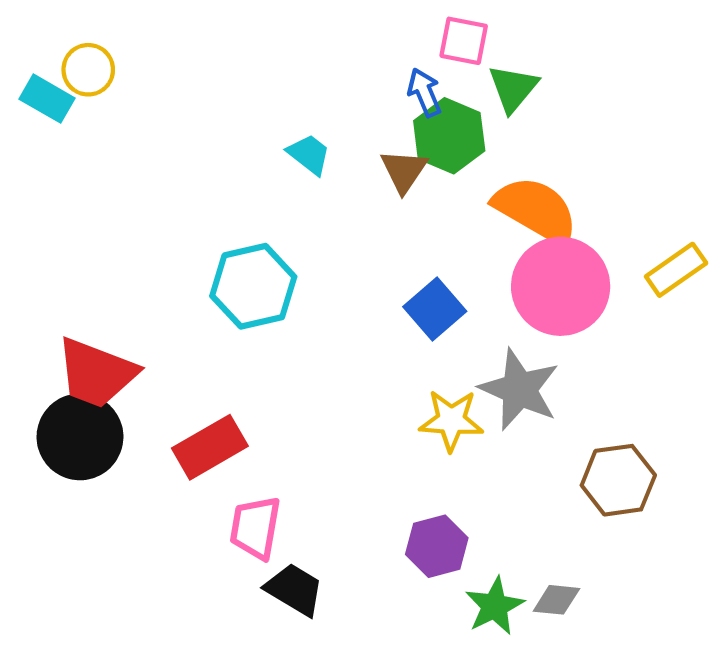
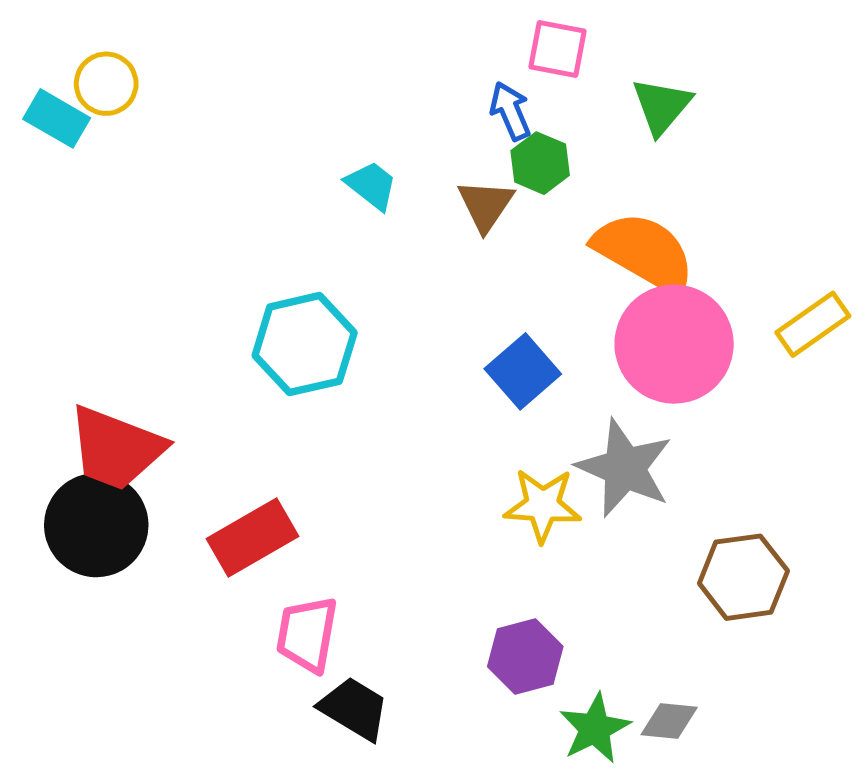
green triangle: (513, 88) -> (662, 106), moved
green hexagon: (449, 136) -> (540, 163), size x0.7

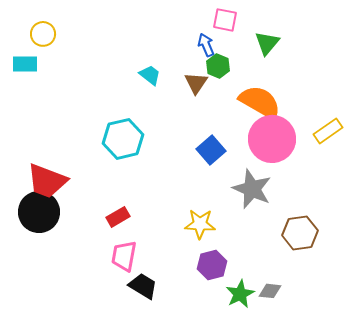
cyan rectangle: (57, 118) -> (25, 64), moved, turned -30
yellow star: (543, 505) -> (200, 224), moved
red rectangle: (252, 537) -> (118, 217), moved, size x0.7

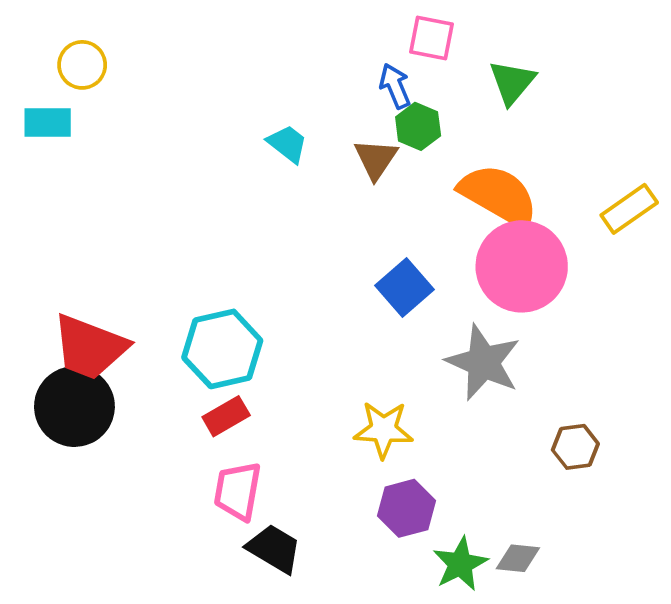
yellow rectangle: (328, 131) -> (629, 209), moved
cyan hexagon: (123, 139) -> (222, 349), moved
brown hexagon: (300, 233) -> (575, 447), size x0.7

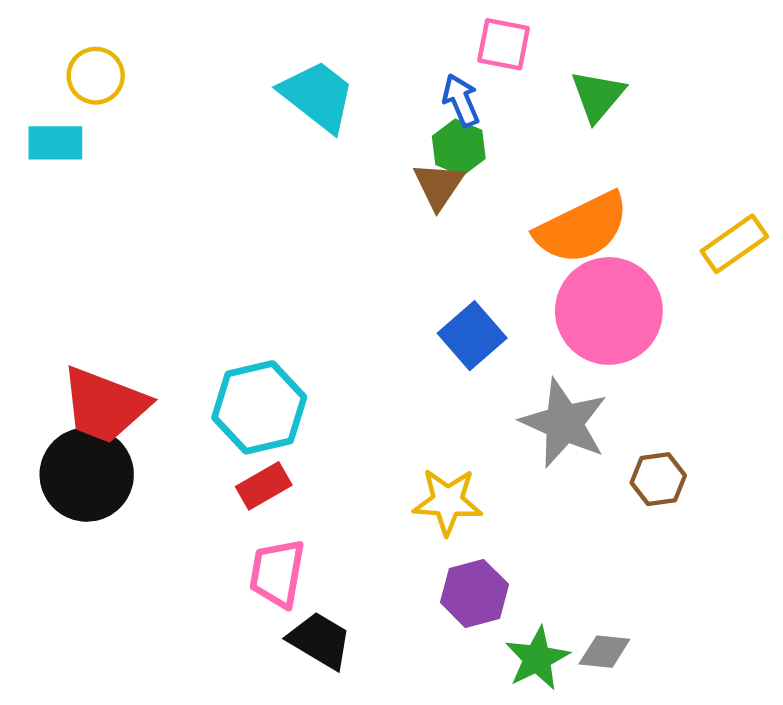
green hexagon: (418, 126) -> (459, 147), moved
cyan trapezoid: (288, 144) -> (318, 96), moved, size x1.6
orange semicircle: (499, 195) -> (582, 228), turned 124
brown hexagon: (575, 447) -> (658, 479), moved

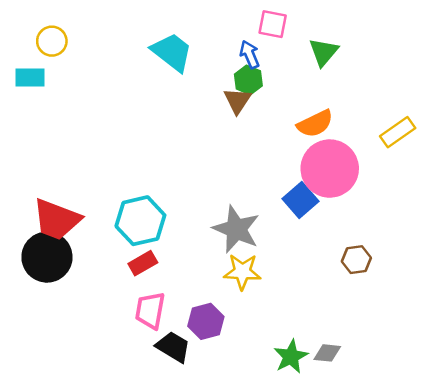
orange semicircle: (582, 228) -> (315, 124), size x0.7
blue square: (472, 336) -> (301, 200), moved
gray star: (564, 423) -> (236, 229), moved
purple hexagon: (474, 593) -> (206, 321), moved

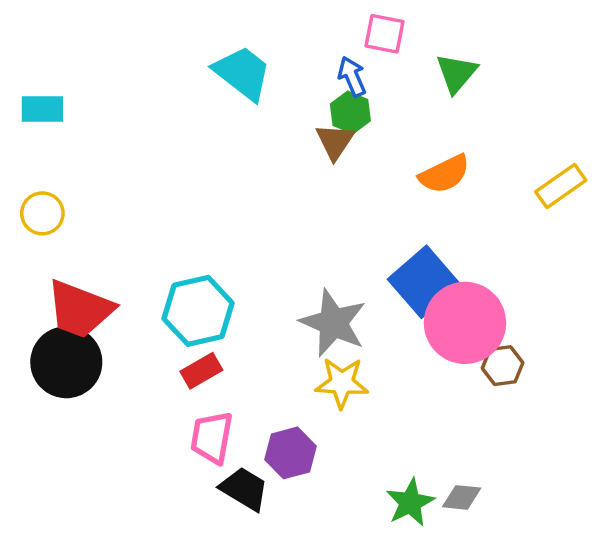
yellow circle: (52, 41) -> (42, 213), moved
pink circle: (330, 169) -> (465, 323), moved
blue square: (301, 200) -> (424, 282), size x1.4

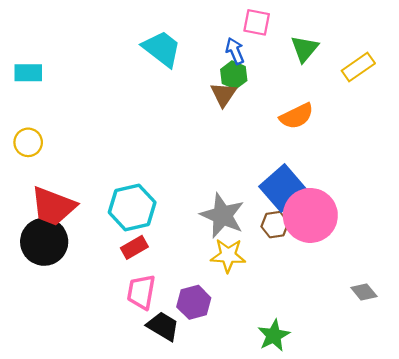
yellow rectangle: (561, 186) -> (358, 67), moved
brown hexagon: (503, 366) -> (275, 225), moved
gray diamond: (462, 497) -> (364, 292), moved, turned 45

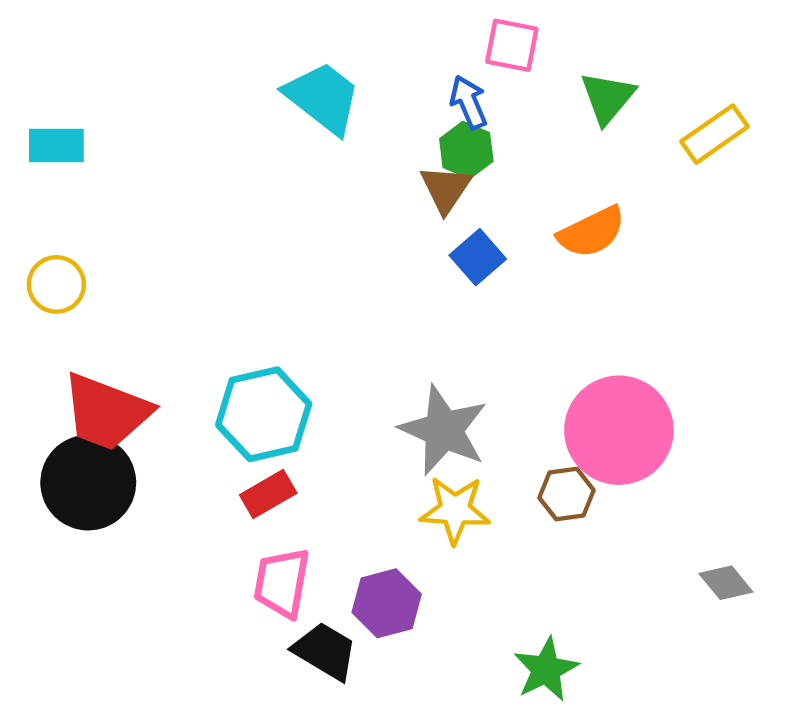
blue square: (283, 188) -> (478, 257), moved, size x0.6
brown hexagon: (275, 225) -> (567, 494), moved

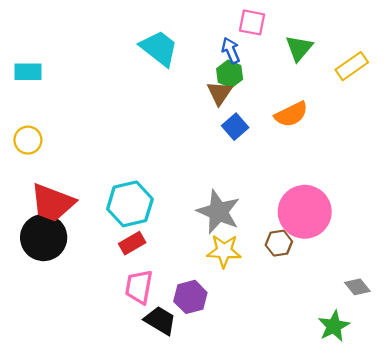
green star: (546, 669) -> (334, 326), moved

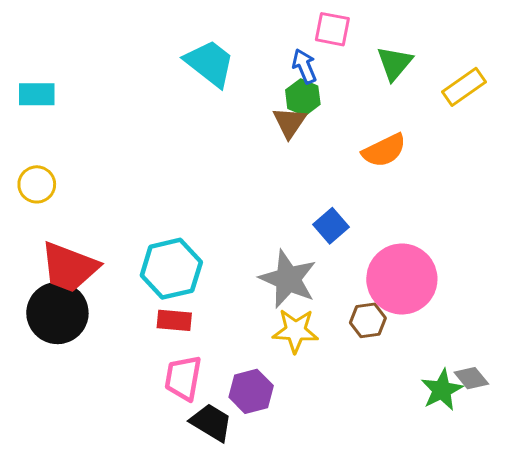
blue square: (235, 127) -> (331, 226), moved
red rectangle: (132, 243) -> (174, 320), turned 35
green star: (334, 326) -> (442, 390), moved

